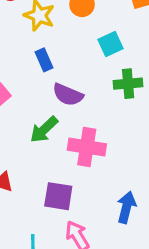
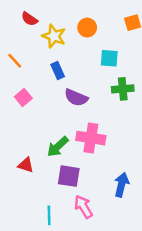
cyan square: (111, 44) -> (109, 58), turned 30
green arrow: (44, 130) -> (58, 147), moved

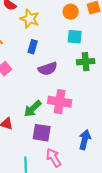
orange circle: (87, 28) -> (71, 12), moved
blue rectangle: (58, 70) -> (33, 47), turned 40
purple semicircle: (76, 98) -> (48, 69), turned -42

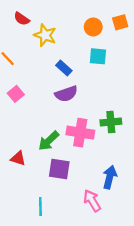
blue rectangle: (33, 47) -> (64, 68), moved, turned -64
green cross: (86, 62) -> (111, 122), moved
pink arrow: (54, 158) -> (92, 201), moved

